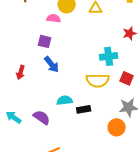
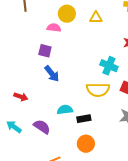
cyan cross: (109, 56) -> (109, 66), turned 30
red arrow: (21, 72) -> (21, 97), moved, turned -88
orange circle: (117, 127) -> (86, 144), moved

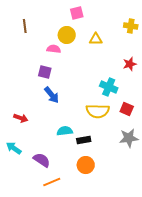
purple semicircle: (42, 127) -> (42, 160), moved

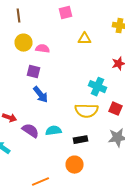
brown line: (25, 26) -> (18, 16), moved
yellow circle: (67, 35) -> (24, 43), moved
black rectangle: (84, 140) -> (80, 140), moved
purple semicircle: (42, 160) -> (30, 131), moved

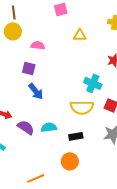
yellow circle: (24, 43) -> (13, 31), moved

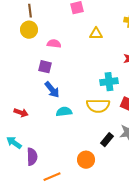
cyan cross: (93, 83) -> (109, 82), turned -30
purple semicircle: (26, 127) -> (32, 157), moved, turned 54
cyan semicircle: (49, 127) -> (64, 112), moved
black rectangle: (76, 136) -> (107, 140), moved, turned -40

